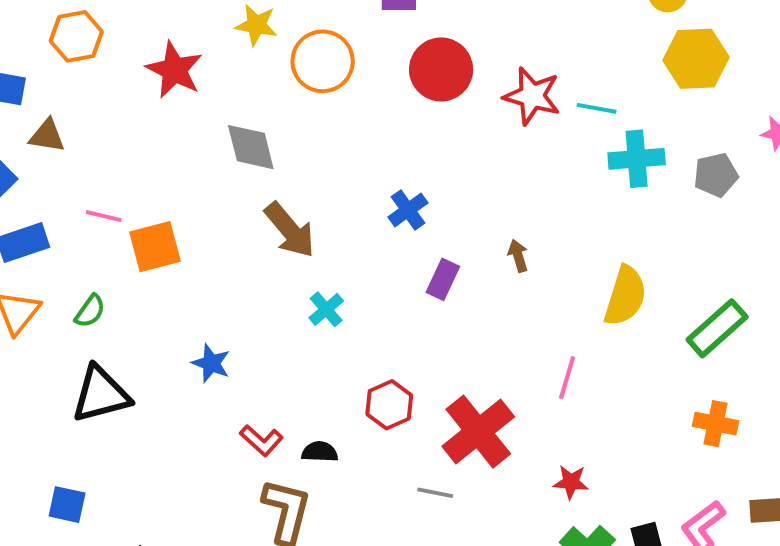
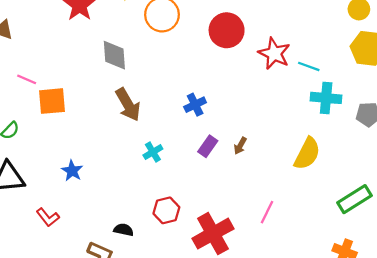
brown arrow: (518, 256) -> (240, 146), moved, turned -144
yellow semicircle: (625, 296) -> (307, 154), moved
cyan cross: (326, 309) -> (153, 152), moved
red L-shape: (261, 441) -> (48, 217), moved

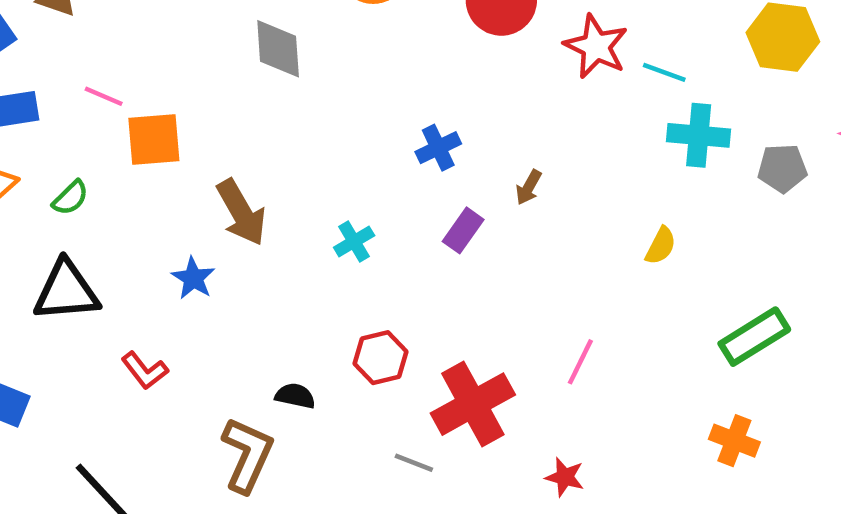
brown arrow: (128, 105) -> (241, 212), moved
brown arrow: (240, 146) -> (529, 187), moved
yellow semicircle: (307, 154) -> (661, 246), size x0.6

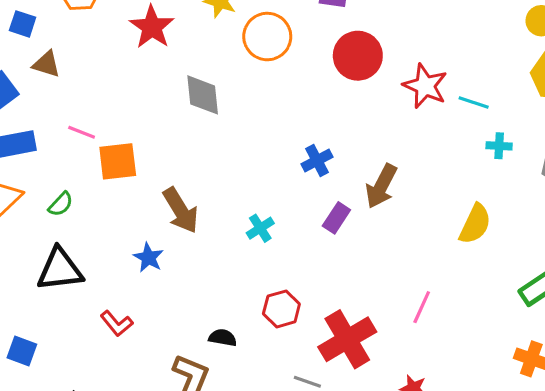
cyan cross: (699, 135) -> (499, 146), size x0.6
brown arrow: (529, 187) -> (381, 186), size x1.8
yellow semicircle: (661, 246) -> (475, 224), size x1.5

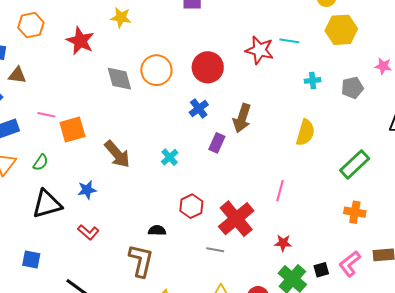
orange circle: (267, 37) -> (156, 70), moved
red circle: (358, 56) -> (208, 67), moved
cyan line: (474, 103) -> (289, 41), moved
blue star: (148, 258) -> (87, 190), moved, turned -30

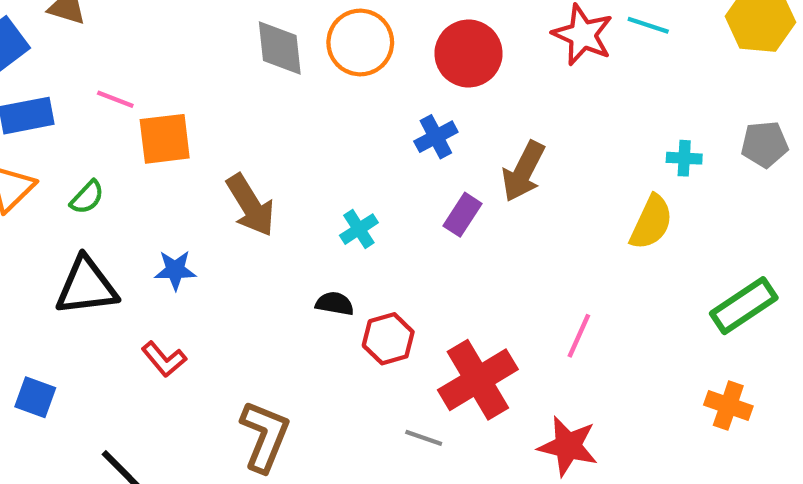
cyan cross: (313, 80) -> (684, 158), moved
black semicircle: (157, 230) -> (335, 304), moved
red star: (283, 243) -> (568, 446), size x1.6

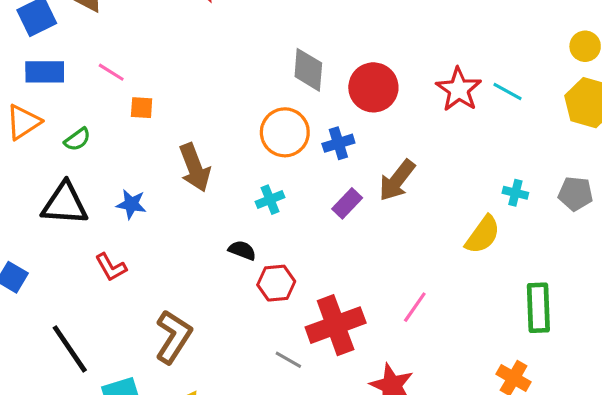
orange circle: (360, 42) -> (285, 132), moved
gray diamond: (280, 48) -> (308, 70), moved
orange square: (165, 139) -> (142, 108), size x0.6
green rectangle: (744, 306) -> (538, 308), turned -69

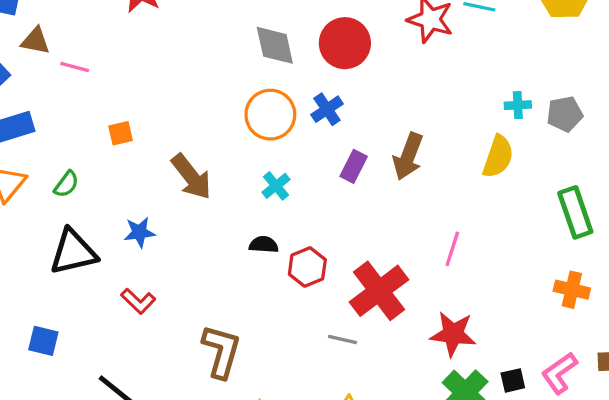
pink line: (111, 72) -> (75, 67), moved
brown arrow: (397, 180) -> (408, 156), moved
gray pentagon: (576, 194) -> (565, 114), moved

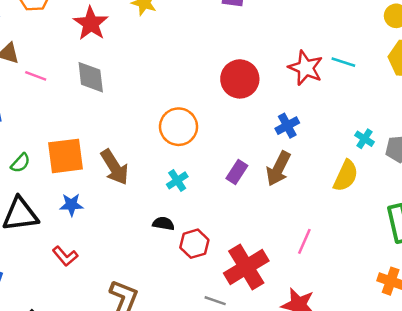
gray diamond: (275, 45) -> (91, 77), moved
cyan cross: (518, 105) -> (365, 139), turned 30
blue cross: (327, 109) -> (287, 126), moved
orange square: (121, 133) -> (65, 156), moved, size x2.0

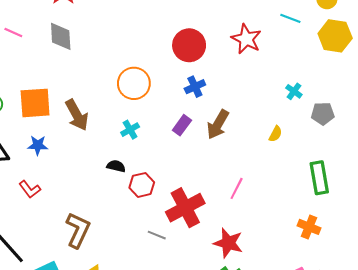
cyan line: (343, 62) -> (290, 18), moved
blue cross: (287, 126) -> (195, 87), moved
cyan cross: (365, 139) -> (294, 91), moved
yellow semicircle: (346, 176) -> (276, 134), size x0.6

